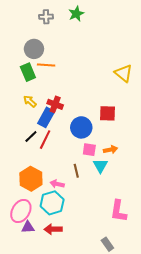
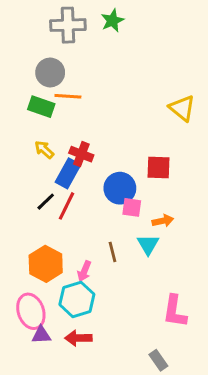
gray cross: (46, 17) -> (68, 25), size x1.6
green rectangle: (28, 72) -> (41, 107), turned -48
pink square: (89, 150) -> (132, 207), moved
pink arrow: (57, 184) -> (84, 271), turned -80
pink ellipse: (21, 211) -> (31, 311), turned -50

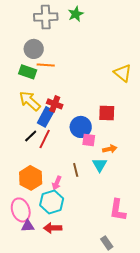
yellow arrow: (44, 150) -> (30, 101), size x1.6

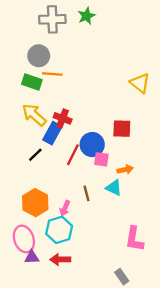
red line: (45, 139) -> (73, 155), moved
cyan triangle: (100, 165) -> (114, 188), turned -35

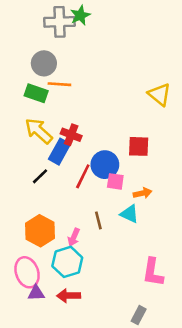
green star: (86, 16) -> (80, 15), moved
gray rectangle: (122, 277) -> (139, 315), turned 63

